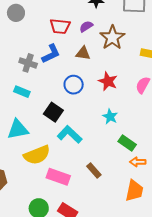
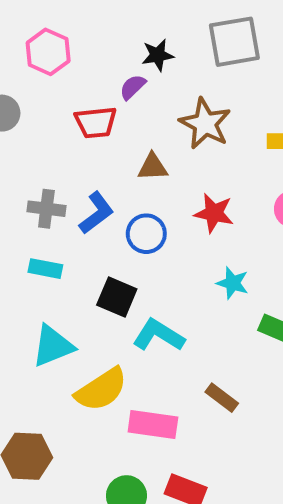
purple semicircle: (86, 26) -> (133, 87), moved
blue L-shape: (51, 54) -> (96, 213), moved

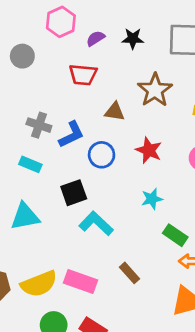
purple semicircle: (133, 87) -> (96, 38), moved
cyan star: (233, 283) -> (152, 199), turned 30
black square: (117, 297) -> (74, 193), turned 36
yellow semicircle: (101, 390) -> (39, 284), moved

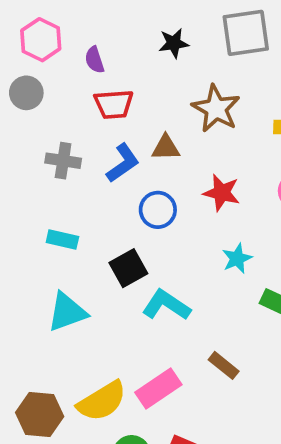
pink hexagon: (61, 22) -> (41, 40), moved
purple semicircle: (96, 38) -> (94, 60), moved, turned -66
gray cross: (39, 125) -> (63, 161), moved
blue L-shape: (71, 135) -> (123, 163), moved
pink rectangle: (81, 282) -> (158, 389), turned -44

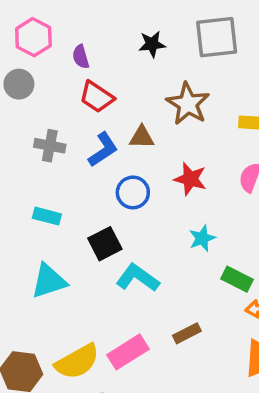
red trapezoid: (114, 104) -> (97, 97), turned 36
brown rectangle: (224, 365) -> (187, 333), turned -68

